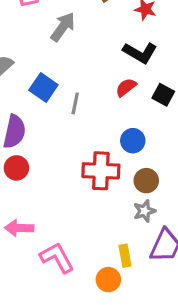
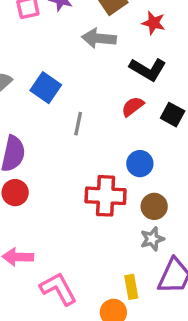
gray arrow: (63, 27) -> (99, 38), moved, turned -120
blue square: (43, 88) -> (46, 88), moved

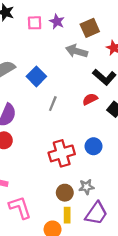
blue circle: (140, 164) -> (94, 146), moved
red cross: (106, 196) -> (62, 153), turned -30
brown circle: (154, 206) -> (65, 193), moved

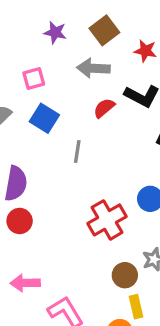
pink square: (35, 23) -> (34, 79), moved
red semicircle: (90, 99) -> (104, 108), moved

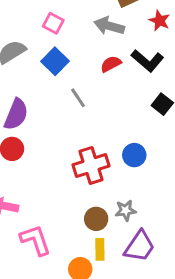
pink square: (34, 79) -> (53, 23), turned 30
gray line: (77, 152) -> (78, 98), turned -55

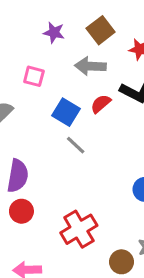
blue square: (55, 61) -> (66, 112), moved
red cross: (91, 165) -> (79, 229), moved

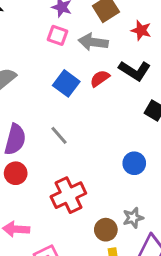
pink square: (34, 76) -> (57, 35), moved
gray line: (76, 145) -> (59, 135), moved

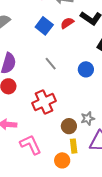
gray line: (59, 135) -> (51, 64), moved
blue circle: (134, 163) -> (86, 69), moved

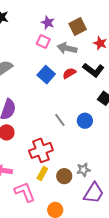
gray line: (51, 64) -> (60, 120), moved
yellow rectangle: (74, 146) -> (42, 173), moved, turned 32

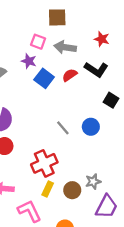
purple star: (48, 23) -> (29, 61), moved
brown square: (78, 26) -> (57, 17), moved, turned 30

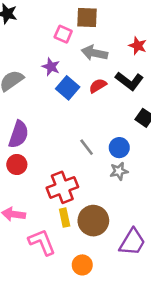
pink square: (38, 42) -> (63, 34), moved
gray star: (93, 181) -> (119, 171), moved
yellow rectangle: (48, 189) -> (65, 218), turned -40
brown circle: (72, 190) -> (93, 221), size x1.5

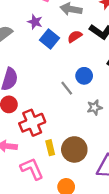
blue circle: (119, 148) -> (84, 76), moved
red cross: (62, 187) -> (32, 123), moved

